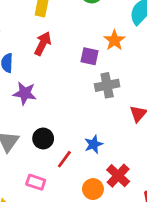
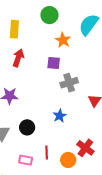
orange star: (114, 40) -> (63, 40), moved
blue star: (94, 144) -> (60, 116), moved
red line: (64, 159) -> (47, 152), moved, turned -32

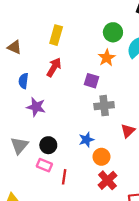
green circle: (49, 15) -> (113, 32), moved
pink rectangle: (26, 160) -> (44, 165), moved
orange circle: (68, 160) -> (101, 157), moved

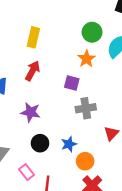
purple star: (36, 107) -> (31, 112), moved
black circle: (48, 145) -> (40, 143), moved
pink rectangle: (44, 165) -> (26, 172), turned 32

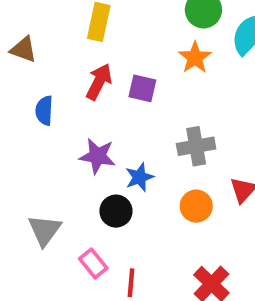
purple square: (72, 83) -> (142, 88), moved
blue star: (69, 144) -> (139, 177), moved
orange circle: (85, 161) -> (196, 206), moved

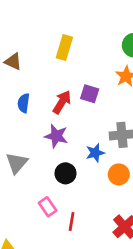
red arrow: (99, 82) -> (62, 102), moved
blue star: (139, 177) -> (95, 153), moved
gray triangle: (44, 230) -> (17, 163), moved

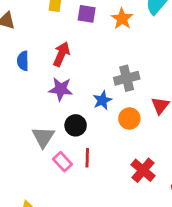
purple square: (90, 94) -> (87, 14), moved
gray triangle: (17, 163) -> (43, 137), moved
red line: (72, 221) -> (87, 158), moved

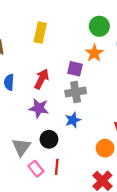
purple square: (87, 14) -> (75, 69), moved
gray cross: (127, 78) -> (76, 92), moved
orange circle: (129, 119) -> (105, 148), moved

